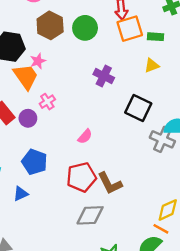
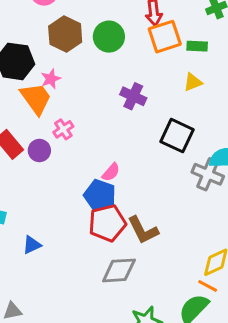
blue pentagon: (34, 162) -> (100, 195), moved

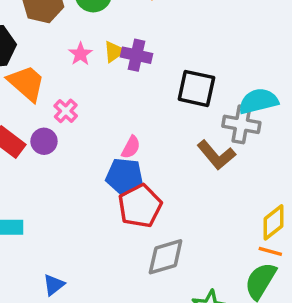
pink star: (51, 79) -> (80, 54), moved
yellow triangle: (193, 82) -> (114, 52), moved
brown L-shape: (143, 230) -> (216, 155), moved
blue triangle: (32, 245) -> (54, 285), moved

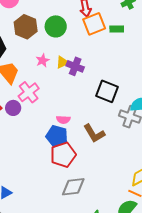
pink cross: (66, 111) -> (29, 92), size x1.5
pink semicircle: (131, 147) -> (63, 120), turned 56
brown L-shape: (216, 155) -> (94, 133), moved

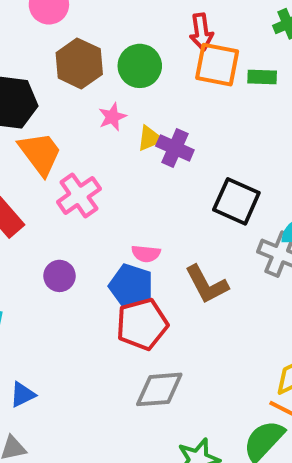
orange square: (94, 24) -> (217, 65), turned 30
pink star: (43, 60) -> (112, 117), moved
purple circle: (13, 108) -> (59, 276), moved

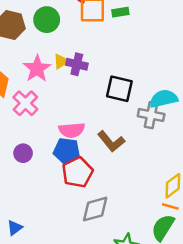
pink star: (112, 117) -> (37, 69), moved, size x1.6
pink semicircle: (146, 254) -> (72, 130), size x1.5

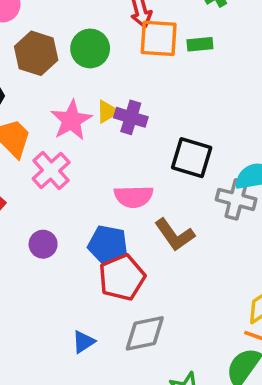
pink semicircle: (72, 130) -> (134, 197), moved
blue triangle: (15, 228) -> (83, 342), moved

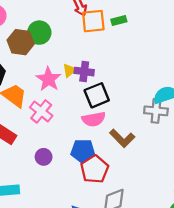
green circle: (90, 48) -> (39, 33), moved
black square: (192, 158) -> (97, 95), moved, turned -30

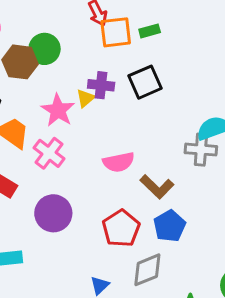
purple cross: (84, 72) -> (101, 85), moved
black square: (97, 95) -> (145, 82), moved
blue pentagon: (83, 151) -> (170, 226), moved, turned -30
purple circle: (44, 157) -> (53, 213), size x1.6

